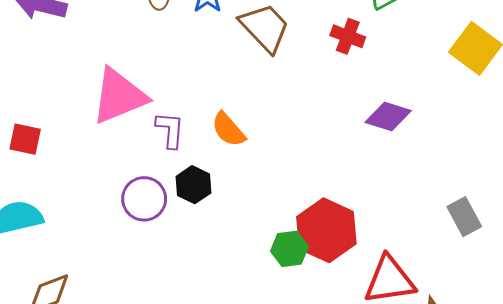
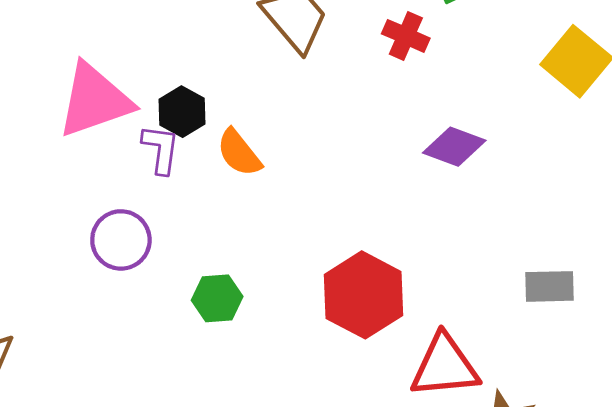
black hexagon: (193, 185) -> (182, 112), moved
gray rectangle: (464, 217) -> (549, 286), turned -66
green hexagon: (289, 249) -> (217, 298), moved

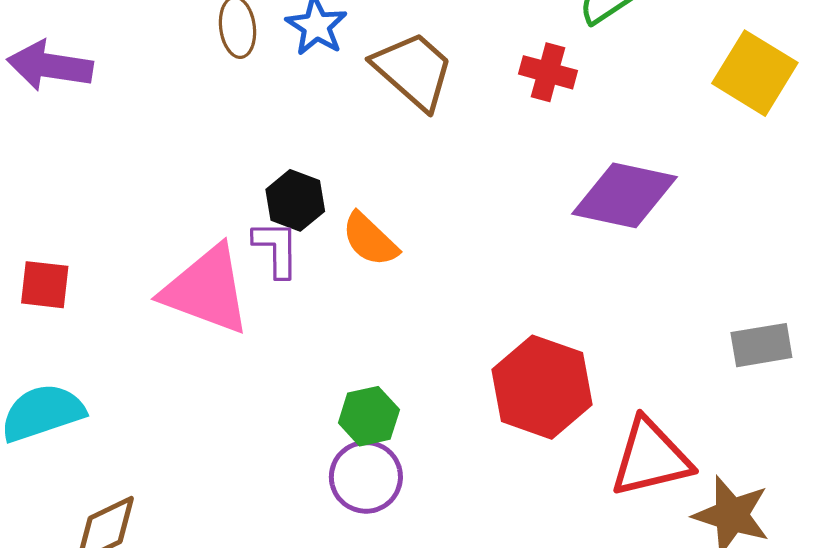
pink triangle: (95, 100) -> (206, 290), moved, turned 48
purple diamond: (454, 147) -> (624, 195), size x1.4
purple circle: (121, 240) -> (366, 477), moved

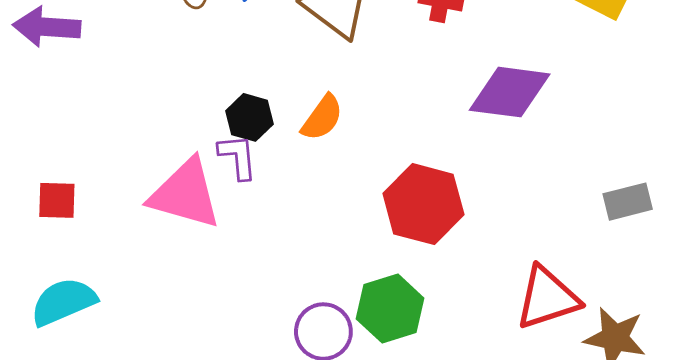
orange semicircle: (370, 240) -> (322, 118), moved, turned -93
red hexagon: (542, 387) -> (423, 204), moved
green hexagon: (369, 416) -> (390, 308), moved, size x1.4

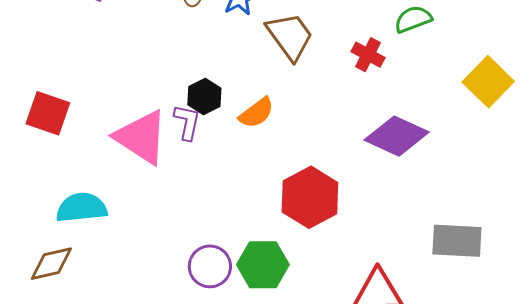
red square: (57, 200) -> (48, 113), size x1.4
gray rectangle: (628, 202) -> (457, 241), size x1.4
cyan semicircle: (63, 302) -> (82, 208), moved

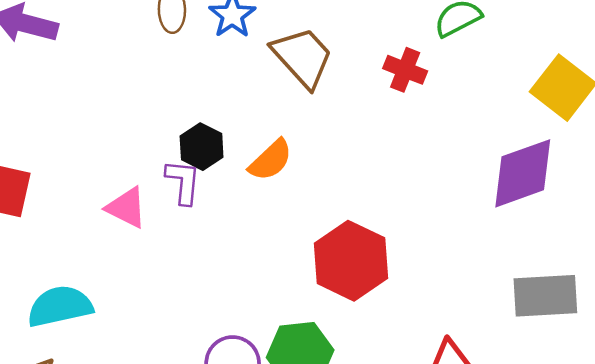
purple diamond: (397, 136) -> (523, 173), moved, turned -38
pink triangle: (141, 137) -> (126, 208), size x0.6

